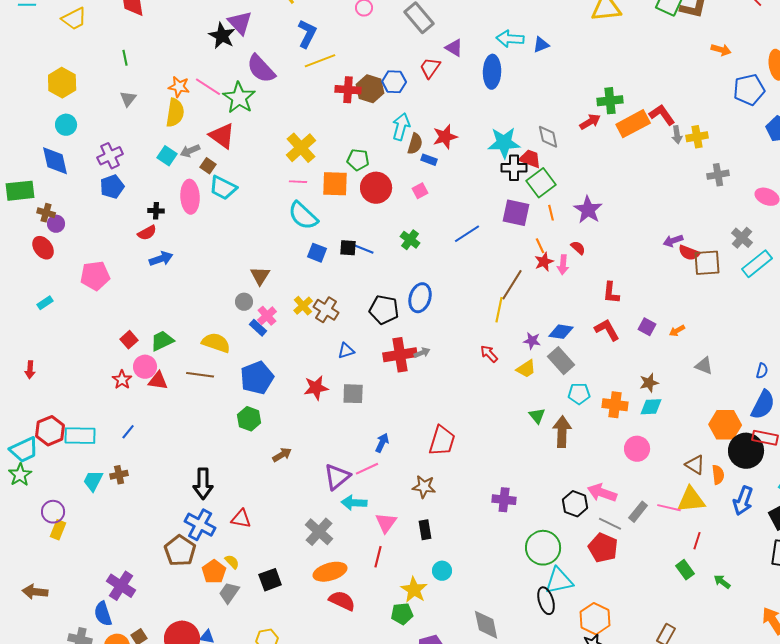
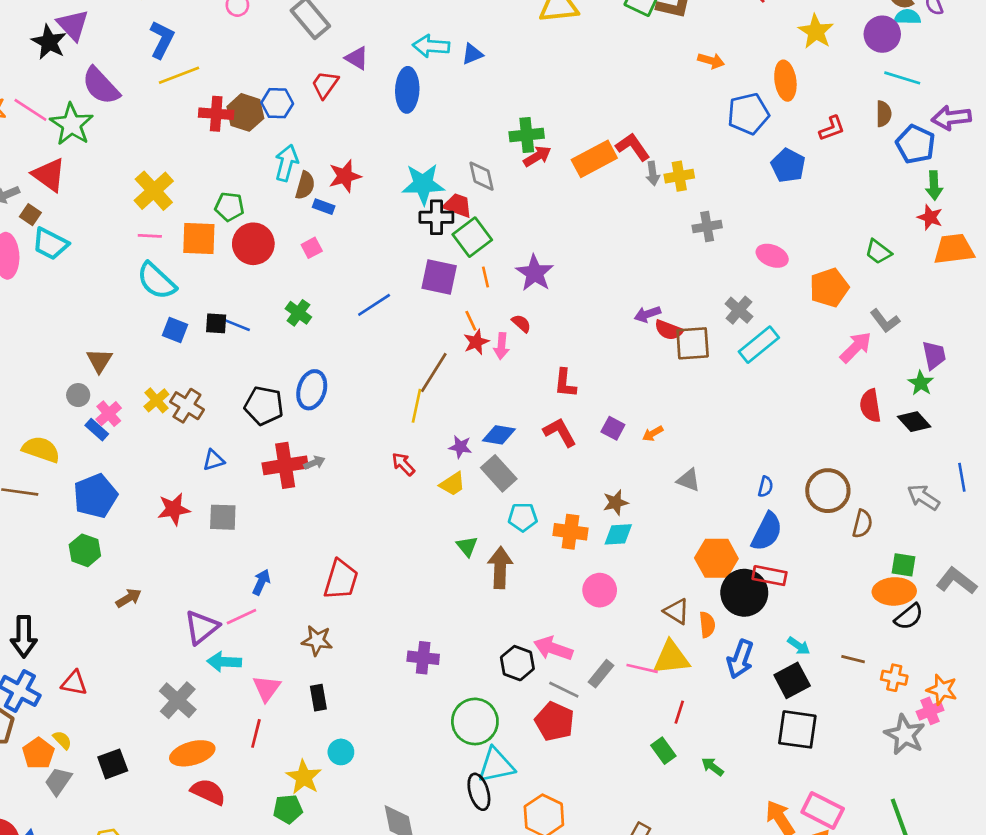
green cross: (610, 101) -> (527, 135), moved

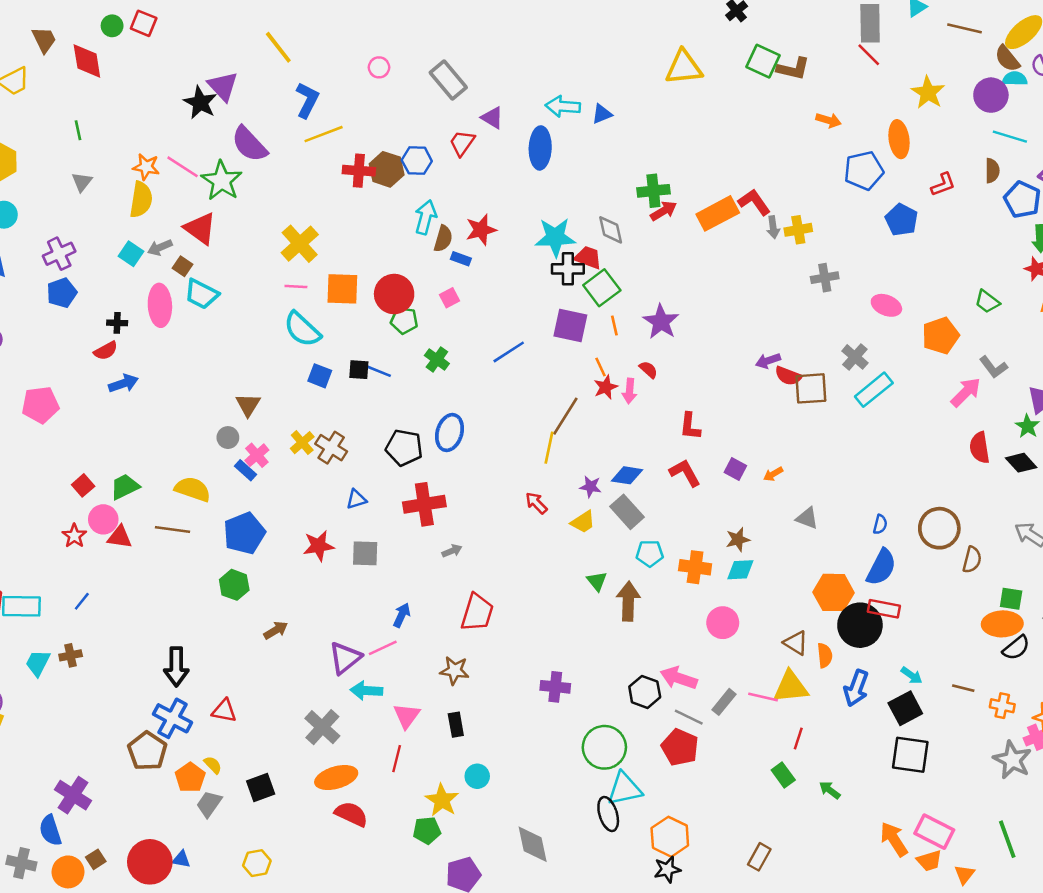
green pentagon: (229, 207) -> (404, 320), moved
gray arrow: (314, 463) -> (452, 551), moved

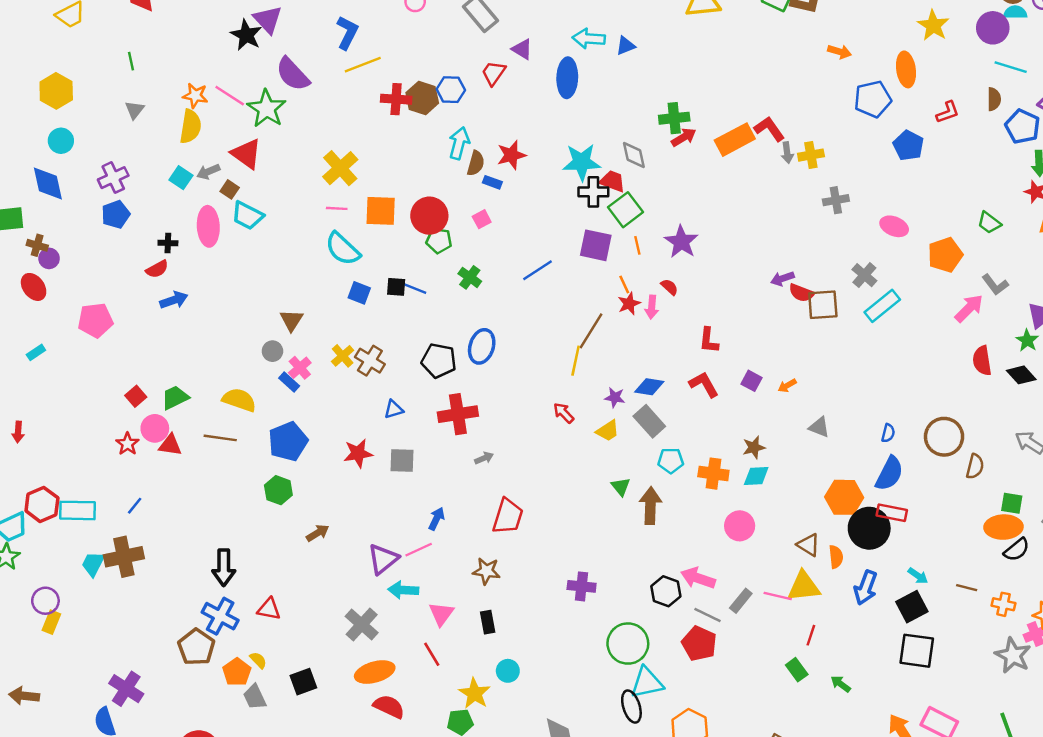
brown cross: (71, 655) -> (124, 557), size x1.8
red line: (397, 759) -> (432, 654), turned -45
gray trapezoid: (209, 804) -> (255, 697), turned -60

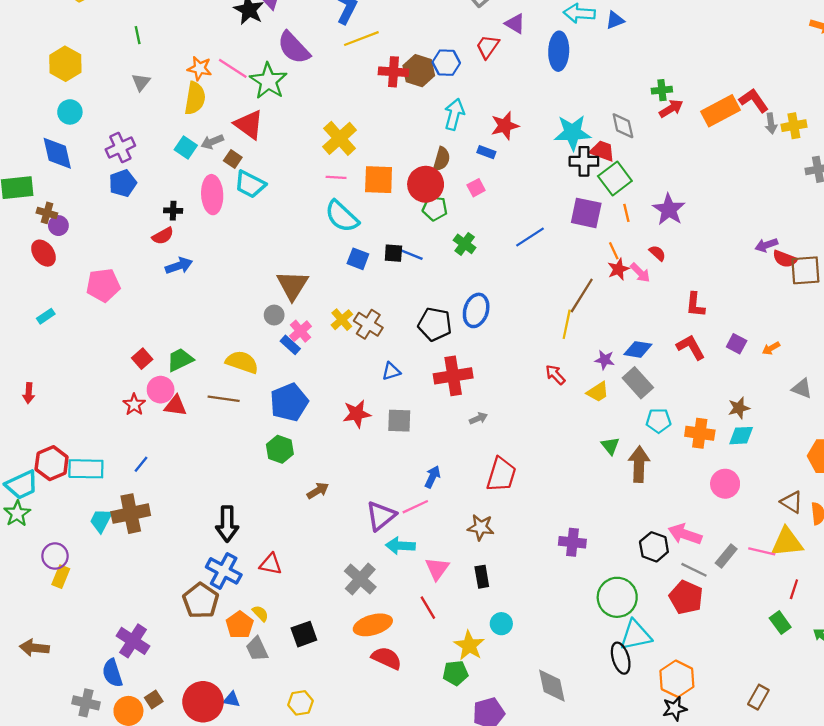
green cross: (674, 118) -> (662, 90), size x0.7
brown semicircle: (476, 163) -> (442, 159), moved
pink arrow: (652, 307) -> (640, 273), turned -50
brown triangle: (291, 320) -> (292, 285), size x1.4

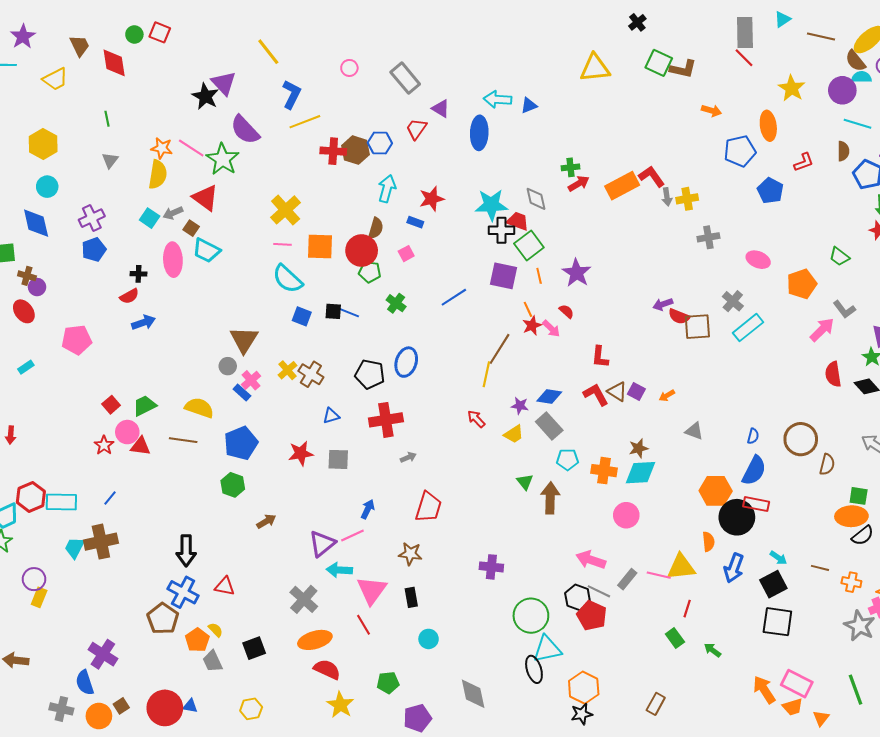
cyan diamond: (741, 436) -> (640, 473), size x1.4
brown triangle: (792, 502) -> (617, 391), moved
black hexagon: (654, 547) -> (578, 597), moved
pink triangle: (437, 569) -> (372, 590), size x1.4
yellow star: (469, 646) -> (340, 705), moved

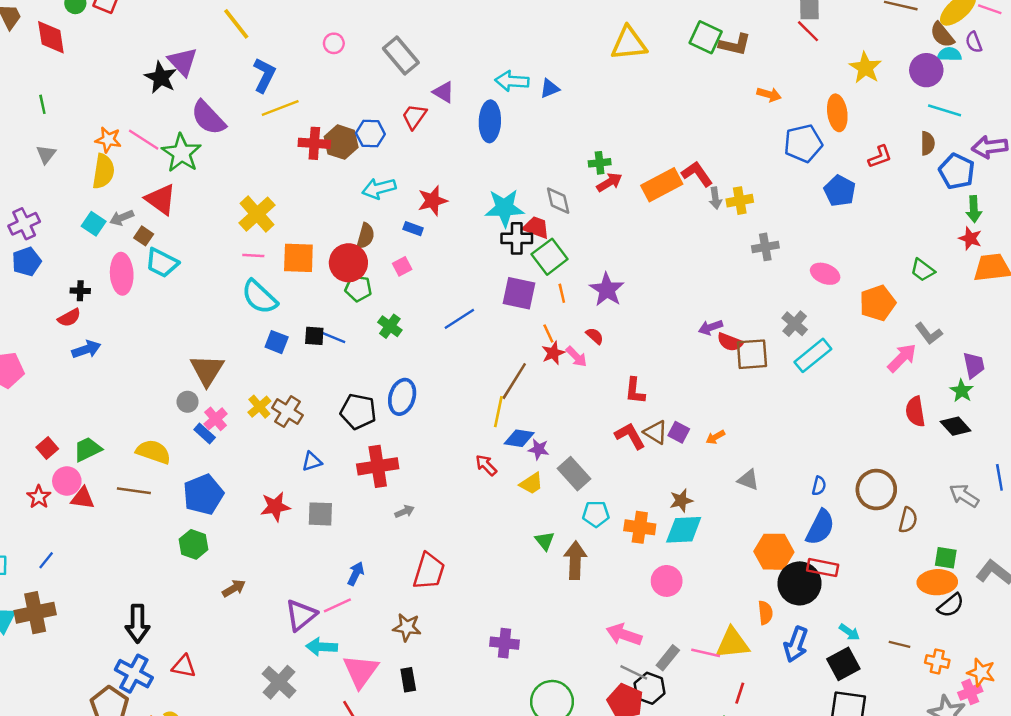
cyan arrow: (387, 189) -> (379, 188), turned -120
blue diamond: (549, 397) -> (519, 438), moved
black hexagon: (578, 597) -> (650, 688), moved

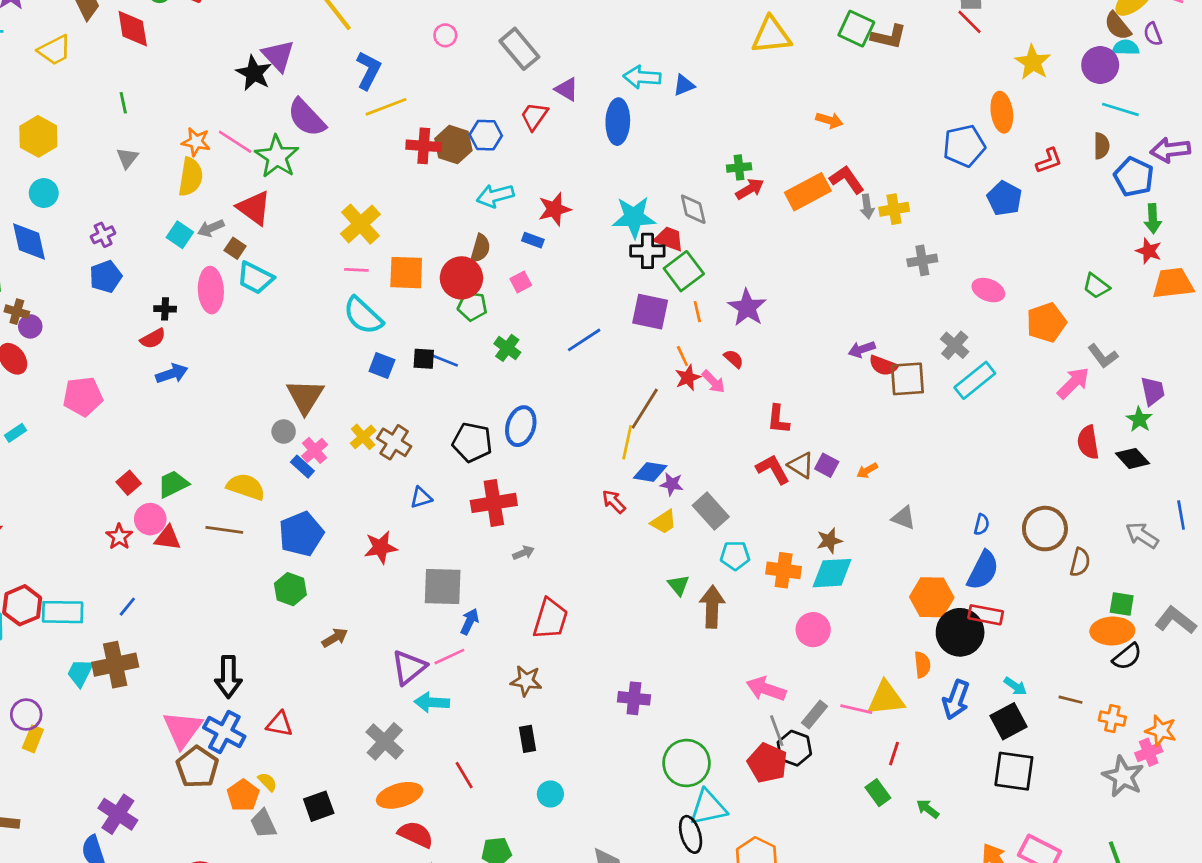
orange arrow: (769, 95) -> (829, 120), moved
purple cross: (24, 224) -> (103, 235), size x0.7
gray square: (320, 514) -> (443, 586), moved, size x1.4
pink triangle: (361, 671) -> (183, 729), moved
gray line: (634, 672) -> (777, 731), turned 44

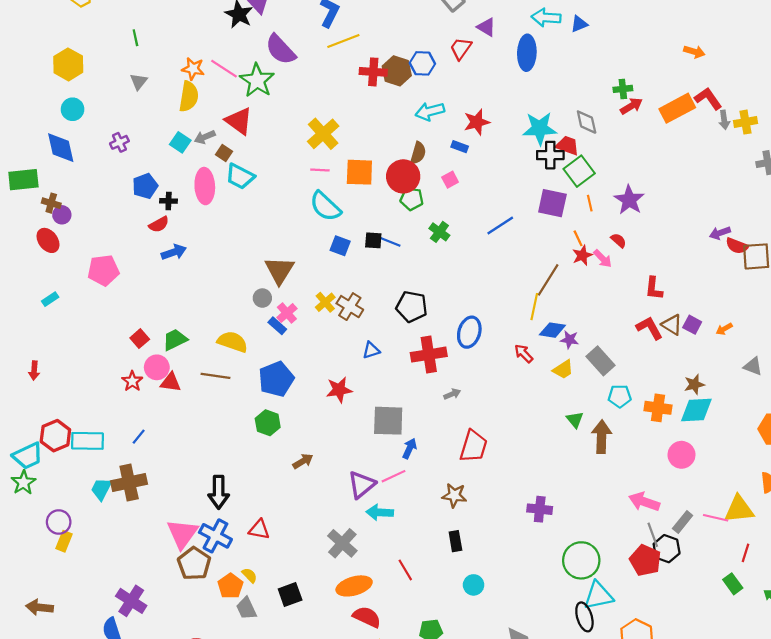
blue pentagon: (106, 277) -> (145, 186), moved
blue ellipse: (521, 426) -> (469, 332), moved

